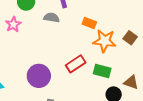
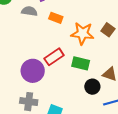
orange rectangle: (89, 23) -> (56, 18), moved
purple circle: (39, 76) -> (33, 71), moved

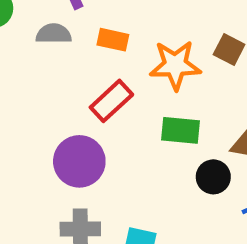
red rectangle: (54, 57) -> (111, 101), moved

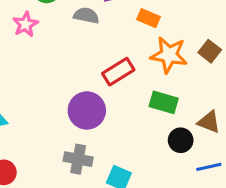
orange rectangle: (113, 40) -> (149, 18), moved

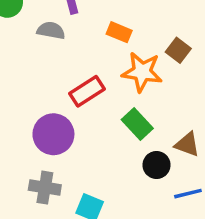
brown square: (210, 51) -> (178, 50), moved
green rectangle: (164, 102) -> (137, 124), turned 32

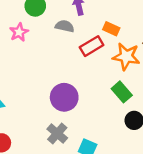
red rectangle: (87, 91) -> (92, 46), moved
gray cross: (45, 188) -> (57, 134), turned 30

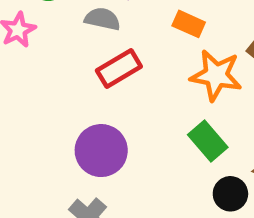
red rectangle: (92, 46) -> (119, 69), moved

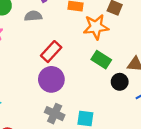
red rectangle: (119, 69) -> (51, 52), moved

